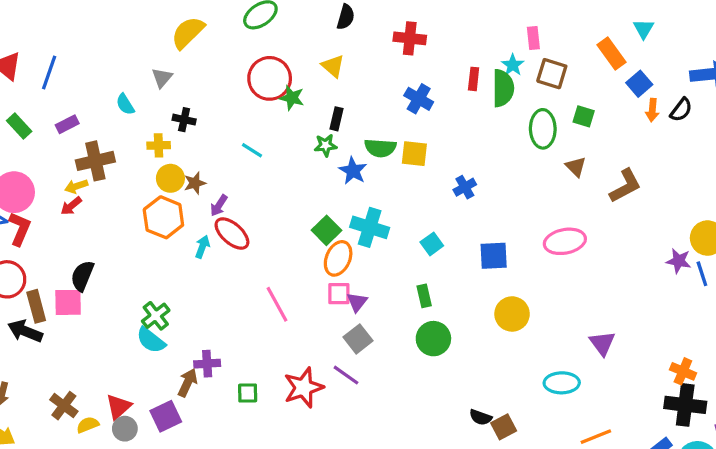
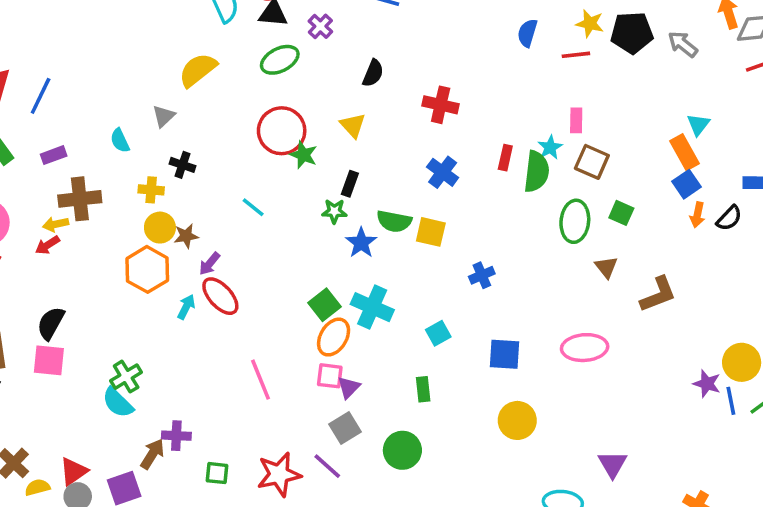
orange rectangle: (611, 53) -> (685, 152), moved
pink square: (68, 302) -> (49, 360), moved
green circle: (433, 339) -> (402, 450), moved

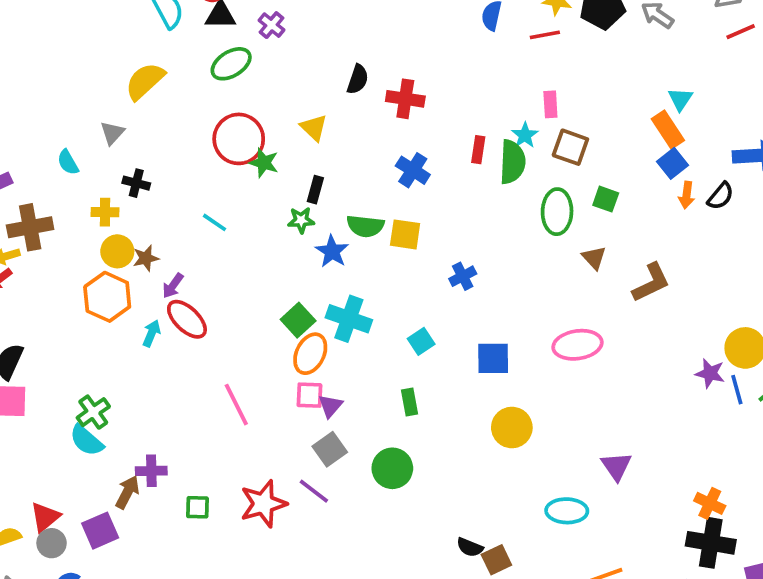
black semicircle: (373, 73) -> (358, 79), moved

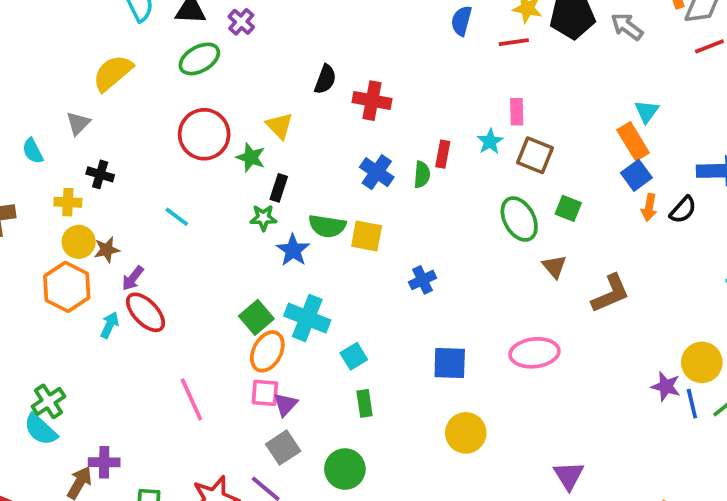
green semicircle: (512, 162) -> (422, 175), moved, size x0.6
green star: (264, 163) -> (251, 157), moved
green ellipse: (557, 212) -> (519, 219), turned -33
cyan square: (421, 341) -> (354, 356), moved

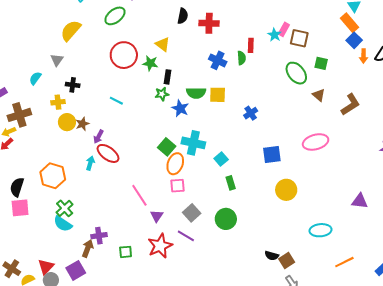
pink rectangle: (517, 112) -> (284, 29), moved, turned 40
cyan semicircle: (33, 151) -> (35, 78), turned 72
orange hexagon: (67, 287) -> (53, 176), moved
purple triangle: (285, 404) -> (157, 216), moved
purple triangle: (569, 476) -> (360, 201), moved, turned -42

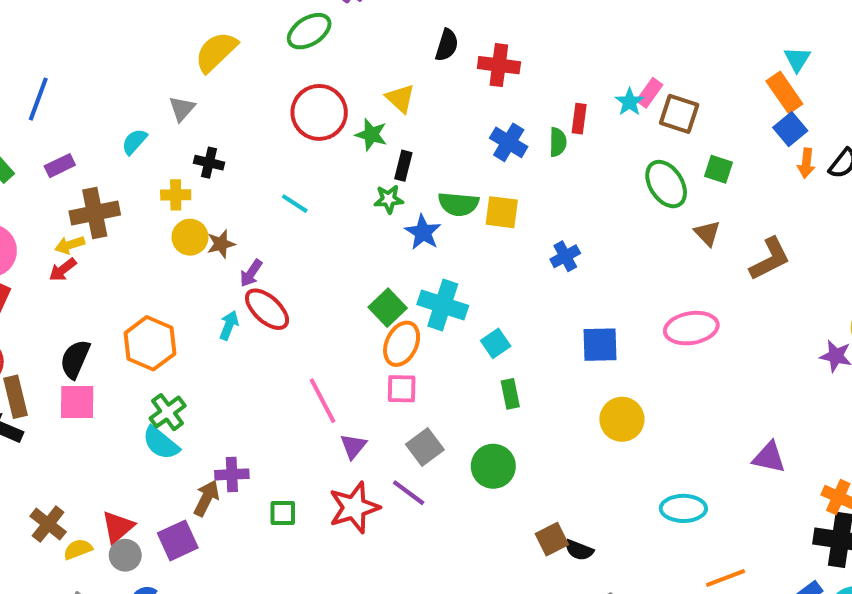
brown square: (287, 260) -> (552, 539), moved

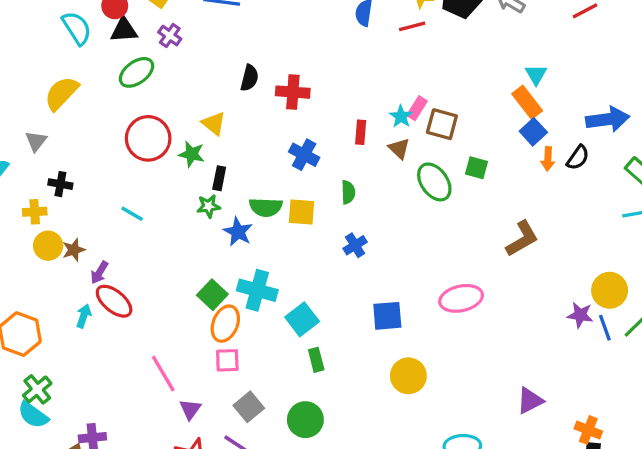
green semicircle: (558, 142) -> (348, 192), moved
brown triangle: (707, 233) -> (399, 149), moved
cyan square: (496, 343) -> (302, 319), size x1.4
purple triangle: (769, 457) -> (530, 401), turned -36

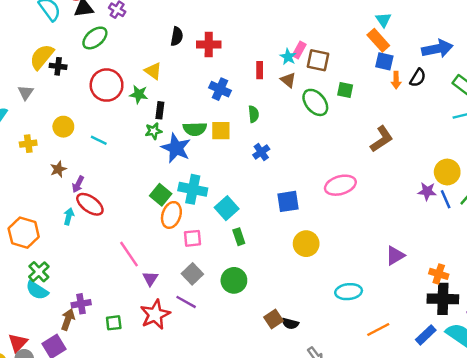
blue square: (533, 132) -> (384, 61), turned -30
black cross: (60, 184) -> (58, 66), moved
blue star: (238, 232) -> (176, 148), size x1.4
yellow circle: (48, 246) -> (63, 127), moved
pink square: (227, 360) -> (193, 238), moved

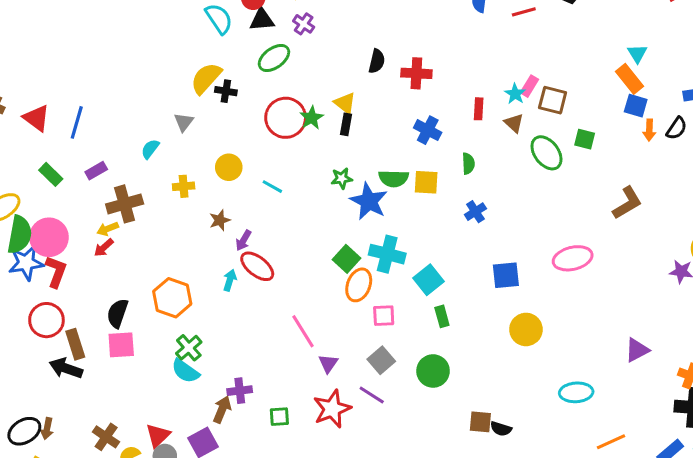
green star: (139, 94) -> (312, 118), moved, turned 30
black rectangle: (160, 110) -> (346, 124), moved
brown square: (274, 319) -> (480, 422), turned 36

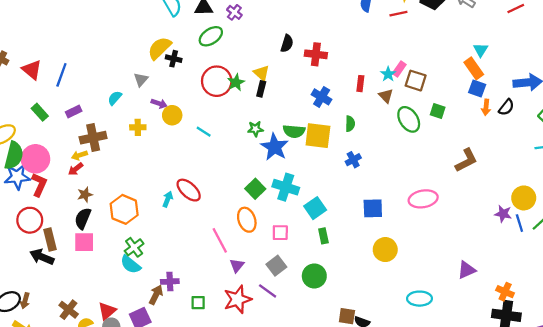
yellow square: (426, 182) -> (318, 136), size x1.4
brown star: (220, 220) -> (85, 195), moved
purple arrow: (243, 240) -> (159, 104), moved, turned -105
orange ellipse: (359, 285) -> (247, 220), moved, turned -45

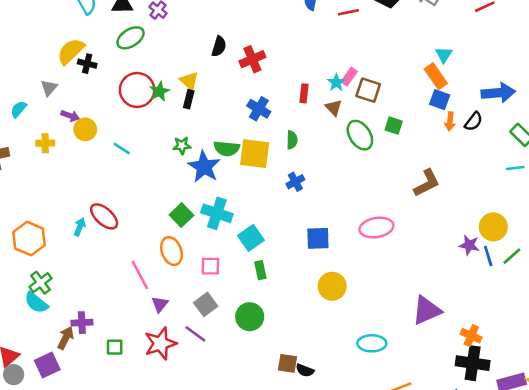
red cross: (316, 54) -> (252, 59), turned -30
purple triangle: (467, 270) -> (427, 310), size x1.4

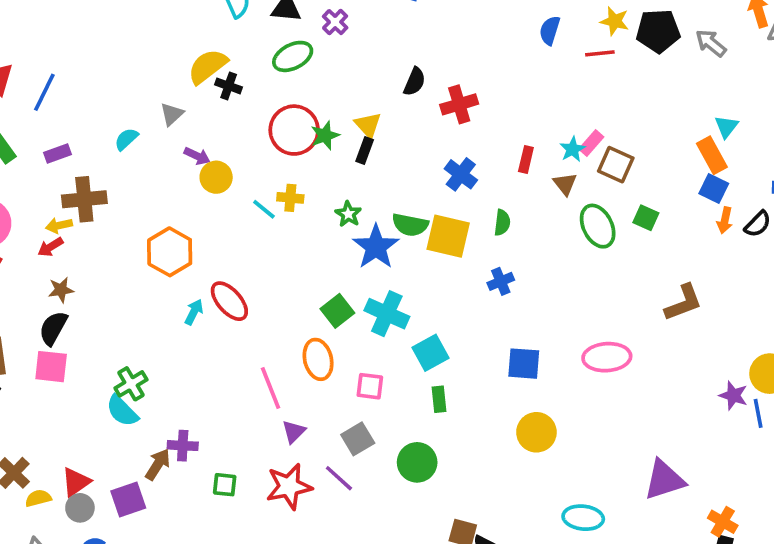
yellow cross: (45, 143) -> (290, 198), moved
green star: (182, 145) -> (348, 214), turned 30
orange hexagon: (29, 239) -> (170, 252), moved

